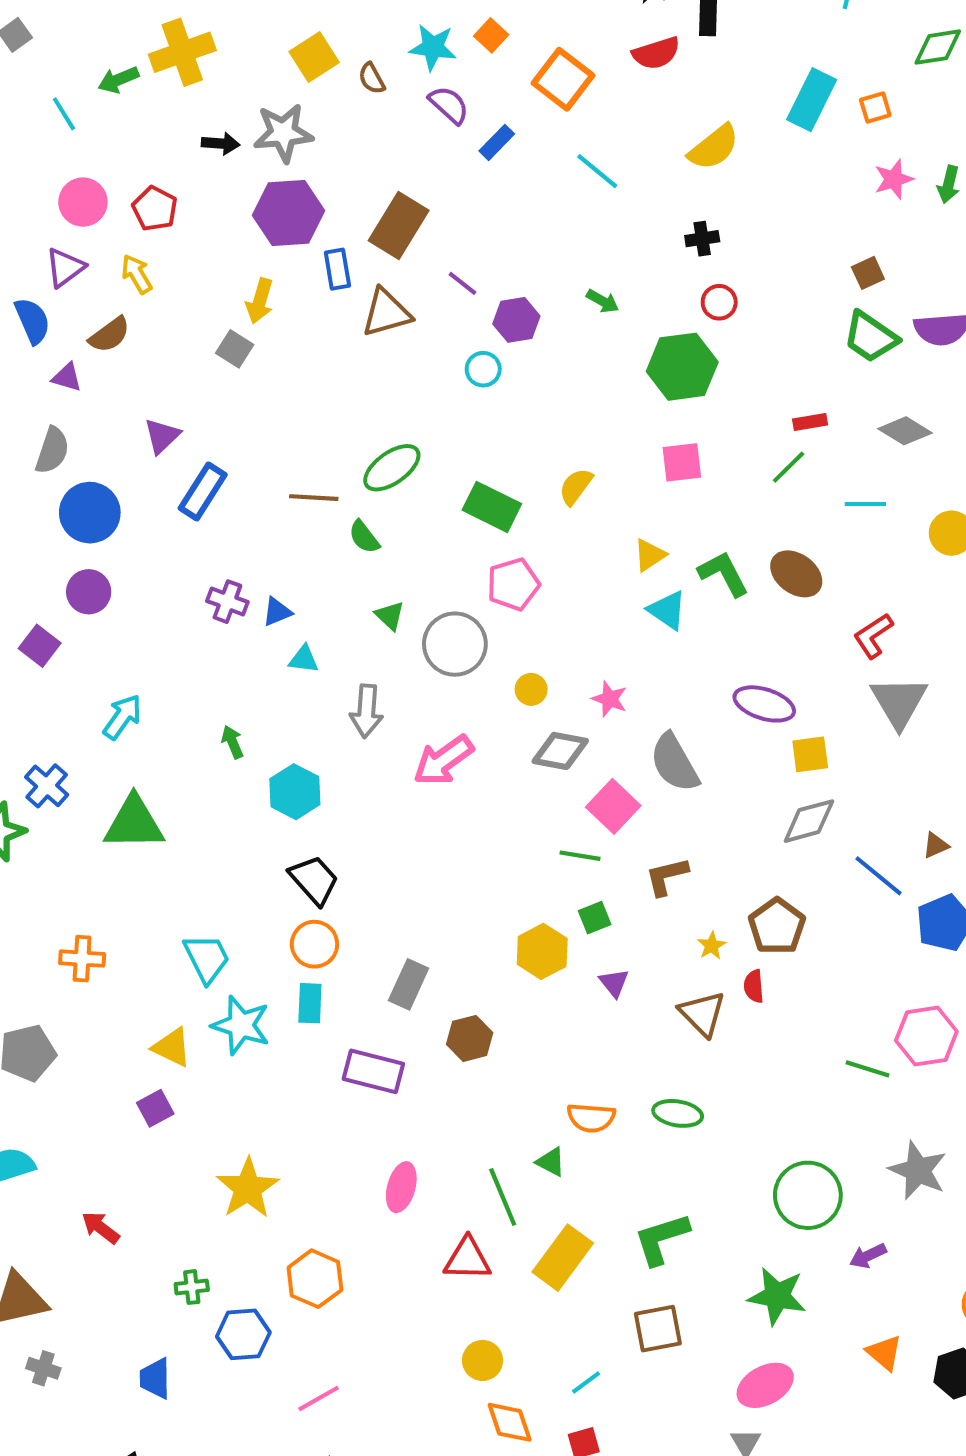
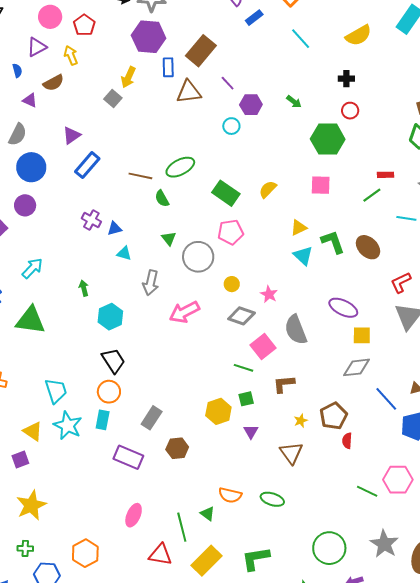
blue semicircle: (32, 321) -> (17, 71), size x0.6
red semicircle: (754, 986) -> (347, 441), moved
yellow star: (248, 1188) -> (31, 505), moved

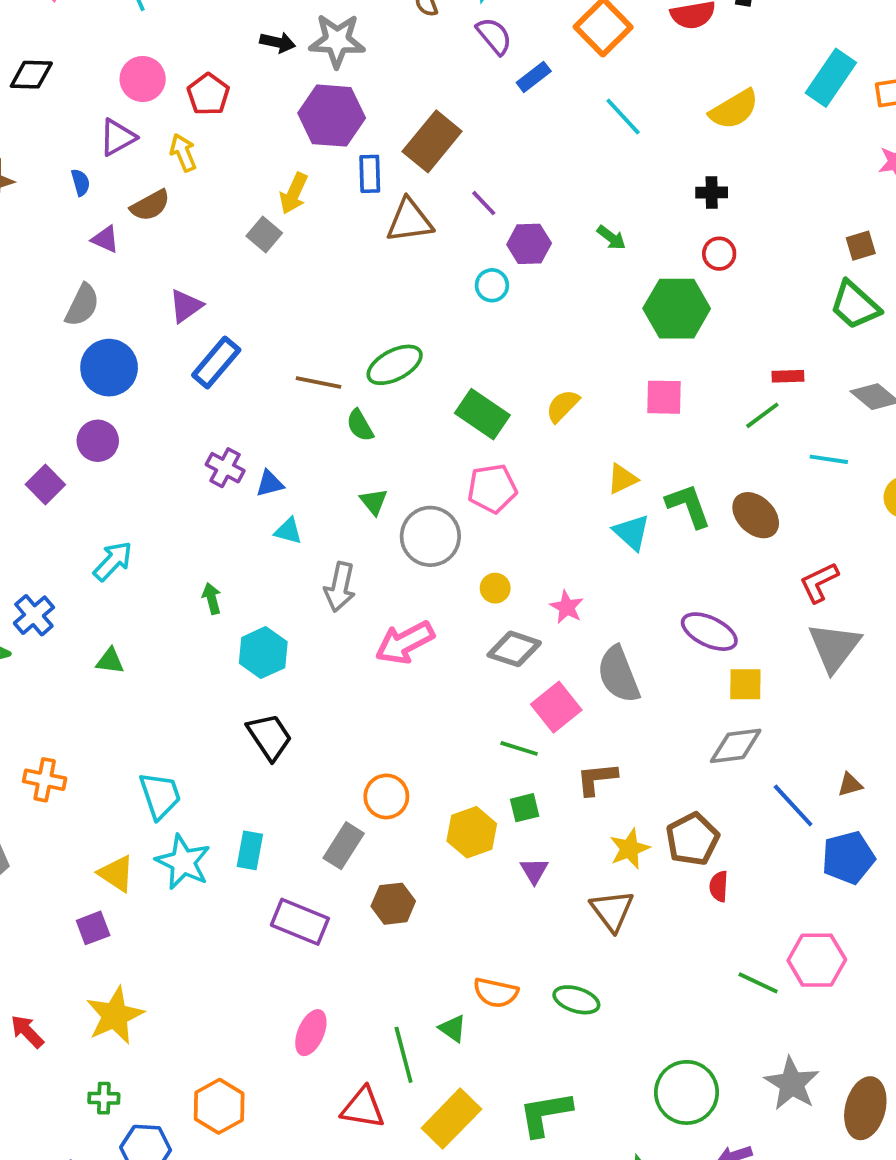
green triangle: (30, 320) -> (110, 661), size x0.5
orange circle: (109, 392) -> (386, 796), moved
yellow star: (301, 421) -> (629, 849), size x1.5

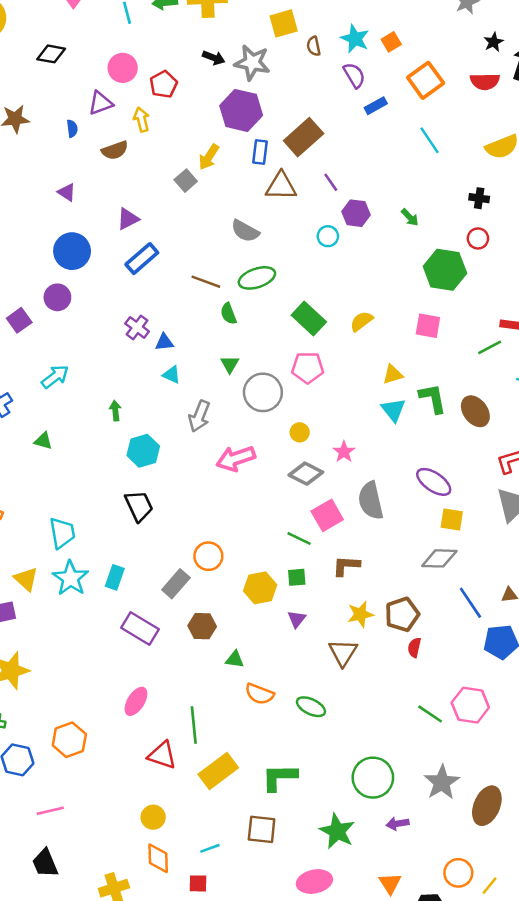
purple triangle: (105, 239) -> (67, 192), moved
gray semicircle: (82, 305) -> (245, 231), moved, turned 84
green triangle: (453, 1028) -> (235, 659), moved, turned -36

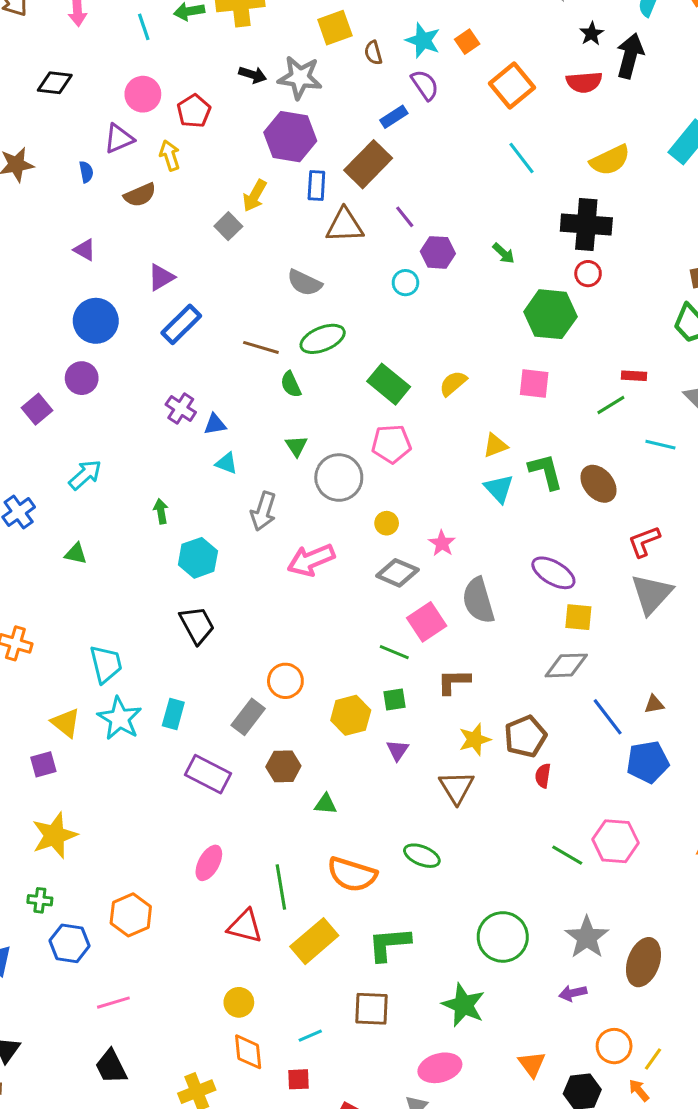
blue rectangle: (376, 106) -> (394, 117), moved
black cross: (479, 198) -> (586, 225), size x2.0
orange semicircle: (259, 694) -> (352, 874), moved, size x1.4
purple arrow: (397, 824) -> (573, 993), moved

